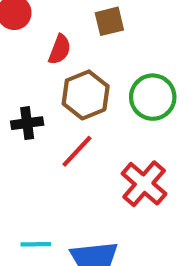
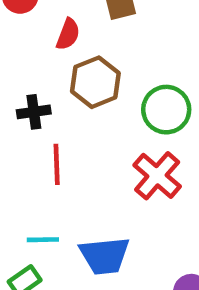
green circle: (153, 97) -> (166, 110), moved
red line: (77, 151) -> (57, 164), moved, turned -45

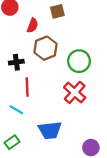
cyan line: (43, 240) -> (16, 110), moved, turned 32

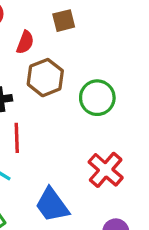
red cross: (75, 92) -> (106, 170), moved
blue trapezoid: (50, 130) -> (52, 205), turned 60

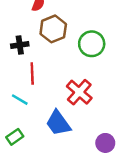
red cross: (106, 170) -> (79, 92), moved

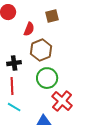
green circle: (92, 44) -> (47, 78), moved
red line: (32, 74) -> (12, 86), moved

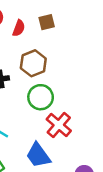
red semicircle: (29, 29) -> (19, 28), moved

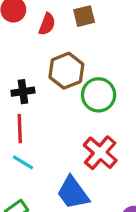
green circle: (41, 97) -> (99, 95), moved

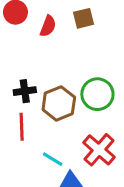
brown hexagon: (66, 71) -> (59, 103), moved
cyan line: (23, 162) -> (53, 159), moved

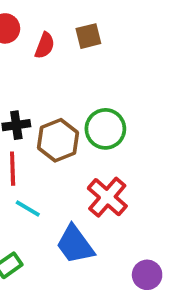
cyan line: (53, 159) -> (28, 208), moved

